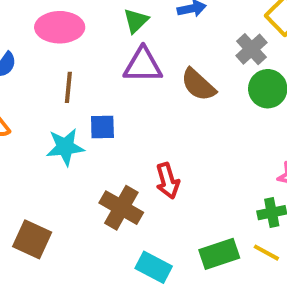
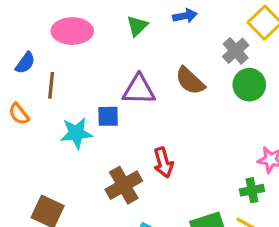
purple triangle: (143, 65) -> (139, 90), moved
brown line: (68, 87) -> (51, 85), moved
brown cross: (121, 208) -> (124, 185), turned 30

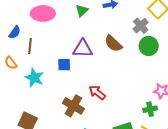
cyan star: (76, 133) -> (34, 78), moved, turned 30
red arrow: (163, 163) -> (97, 92), turned 144
brown cross: (124, 185) -> (73, 106), turned -30

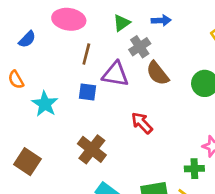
gray cross: (141, 26) -> (140, 47), moved
brown line: (30, 46) -> (86, 54), moved
red arrow: (97, 92) -> (142, 123), moved

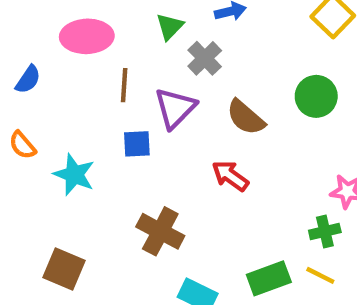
brown semicircle: (158, 73) -> (246, 117), moved
purple triangle: (115, 74) -> (175, 108), turned -44

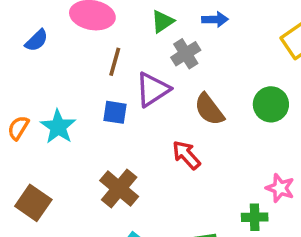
orange semicircle: (22, 145) -> (18, 128), moved, turned 60

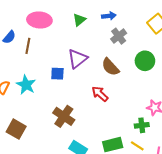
gray cross: (186, 54) -> (119, 36), moved
brown line: (115, 62) -> (28, 46), moved

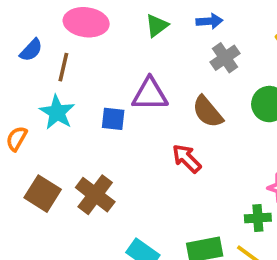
purple triangle: (77, 59) -> (150, 94), turned 35
cyan star: (26, 85) -> (57, 112), moved
brown cross: (64, 116) -> (95, 195), moved
brown square: (16, 129) -> (43, 194), moved

